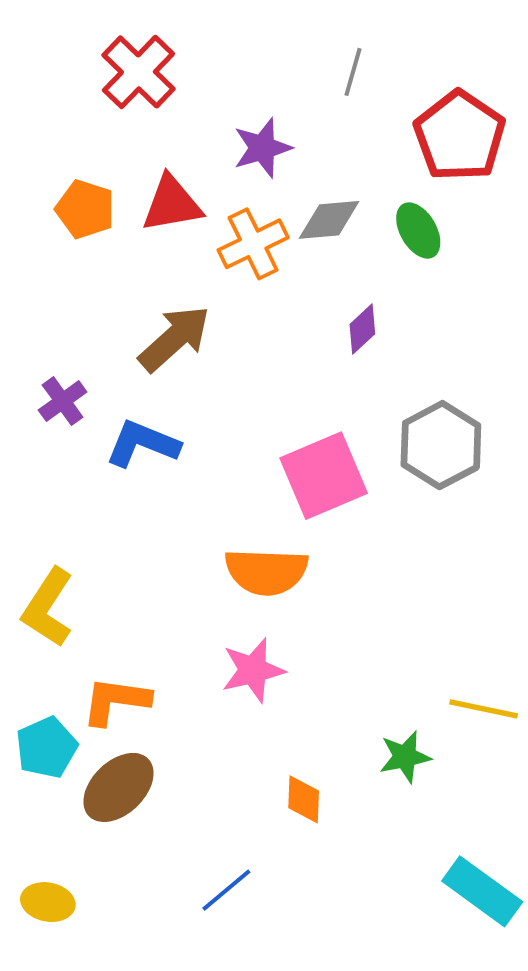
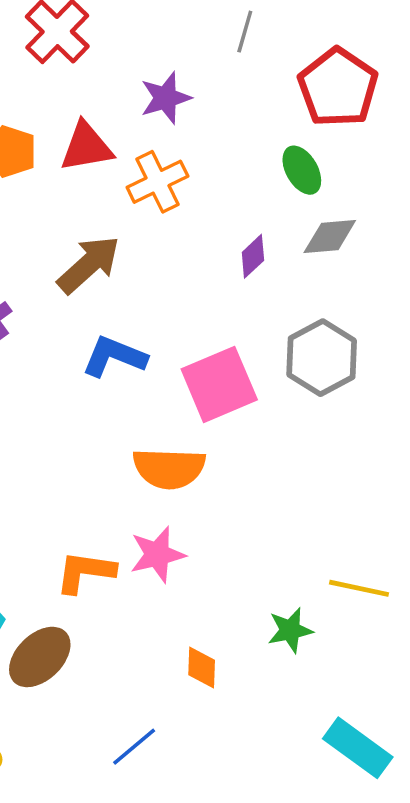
gray diamond: (329, 220) -> (330, 237), moved
blue L-shape: (142, 444) -> (114, 356), moved
orange L-shape: (116, 701) -> (85, 572), moved

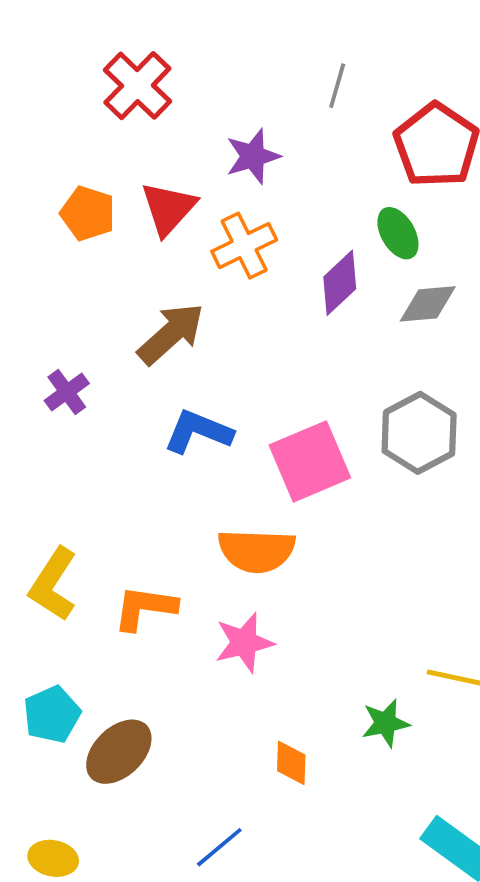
red triangle: (86, 147) -> (168, 208), turned -38
purple diamond: (253, 256) -> (340, 283), moved, size x1.4
orange L-shape: (85, 572) -> (145, 608), moved

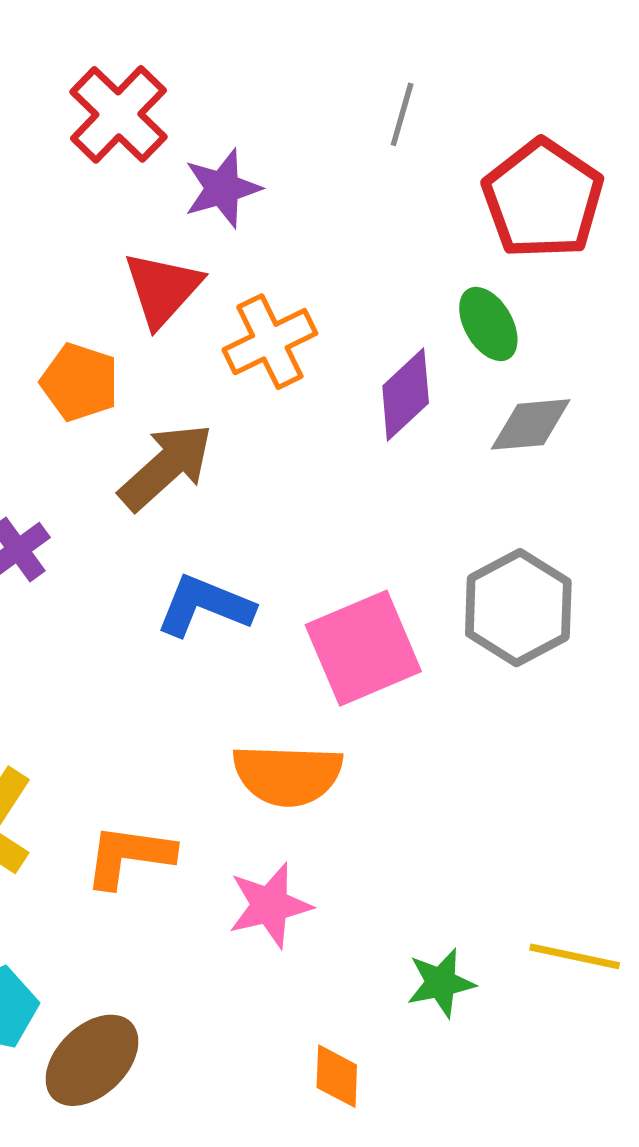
purple star: (253, 156) -> (222, 188), moved
orange pentagon: (88, 213) -> (80, 382), moved
green star: (386, 723) -> (441, 983), moved

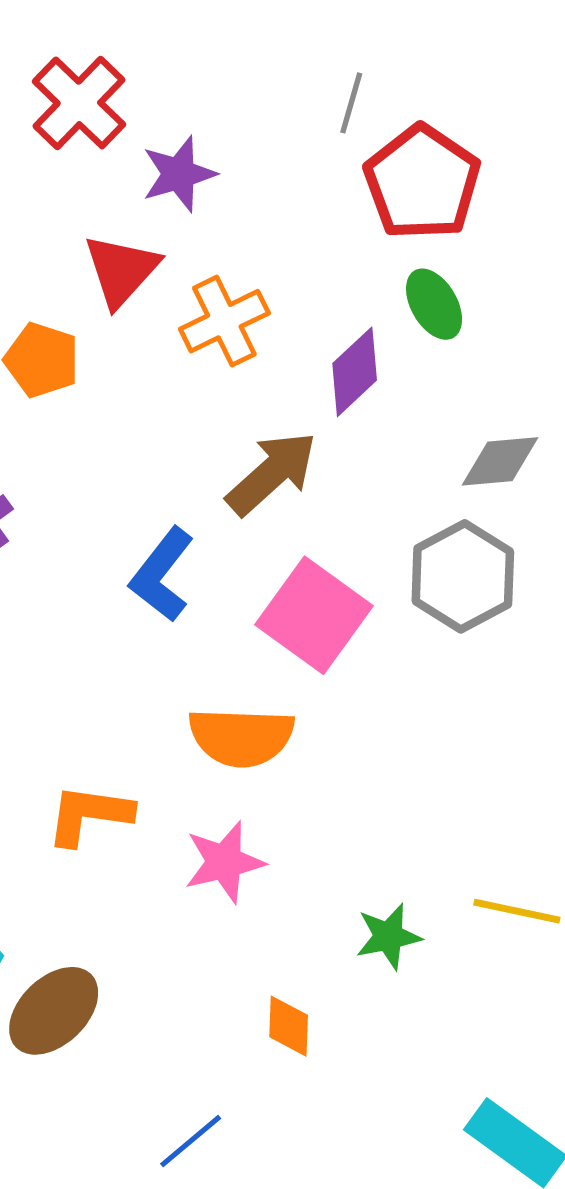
red pentagon: (543, 199) -> (422, 182), moved
gray diamond: (531, 424) -> (500, 461), moved
brown arrow: (166, 467) -> (272, 473), moved
blue L-shape: (205, 606) -> (162, 575), turned -74
pink square: (363, 648) -> (314, 615), turned -31

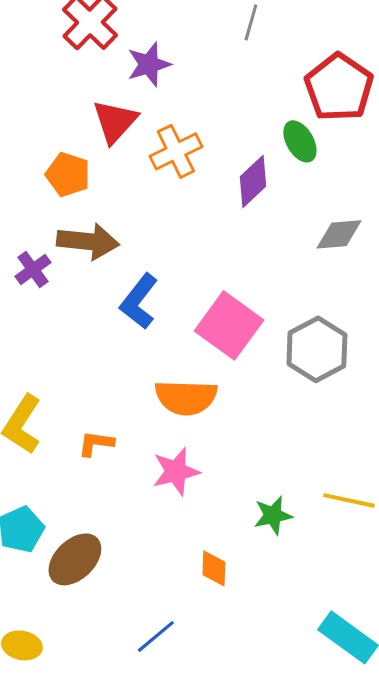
red pentagon: (422, 182) -> (339, 87), moved
brown arrow: (272, 473) -> (88, 241), moved, turned 48
gray hexagon: (463, 576) -> (317, 349), moved
orange L-shape: (89, 815) -> (96, 443), size x0.7

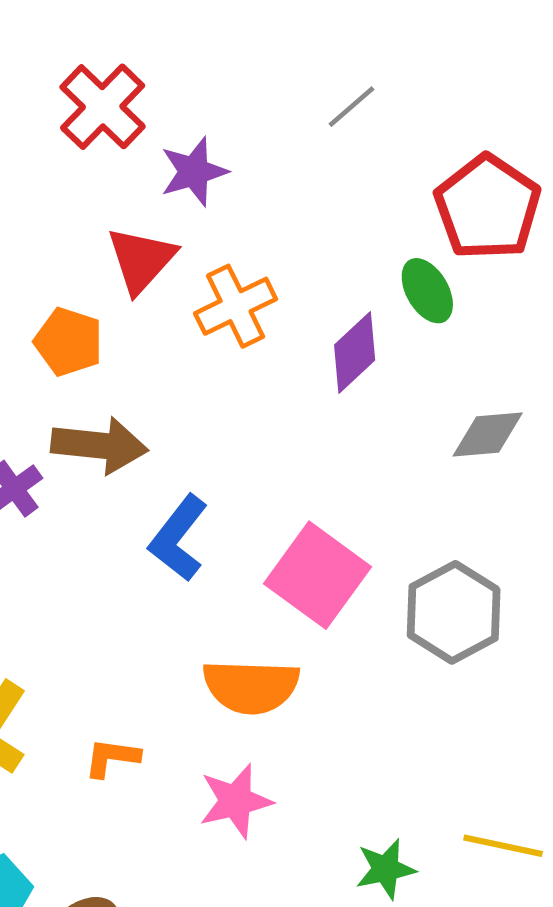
gray line: (251, 22) -> (352, 107), turned 33

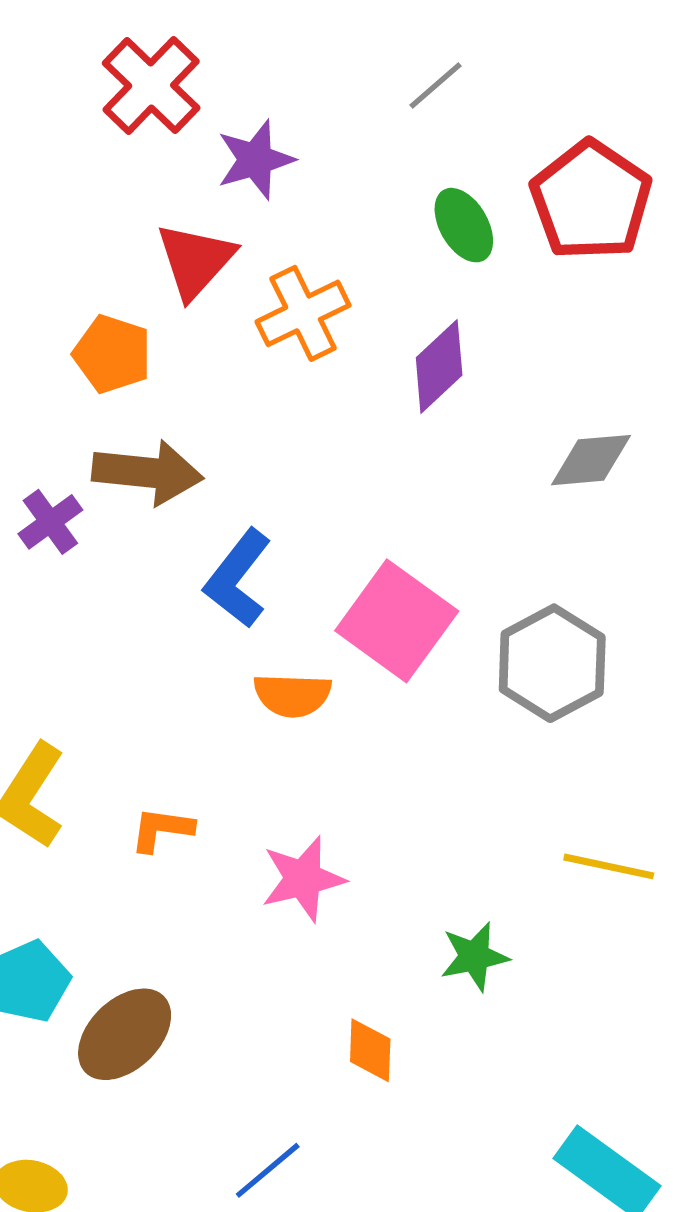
green ellipse: (427, 291) -> (464, 225), moved
orange semicircle: (251, 687) -> (292, 695), moved, size x0.7
yellow line: (503, 846) -> (609, 866), moved

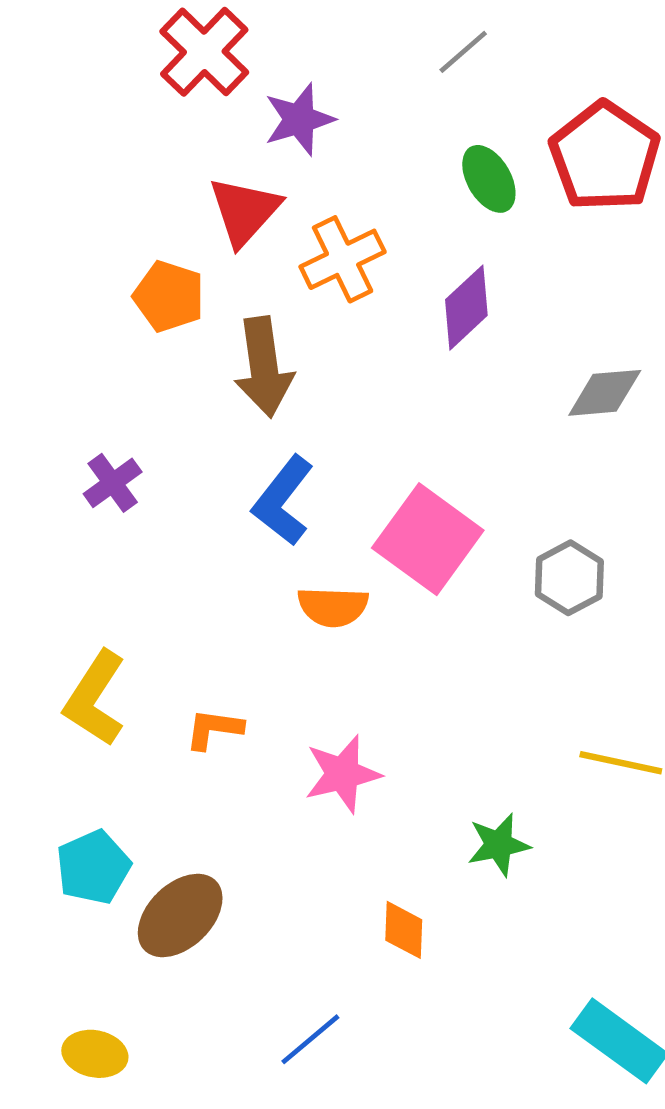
brown arrow: (148, 472) -> (264, 367), moved, turned 76
purple cross: (50, 522) -> (113, 483), moved
gray hexagon: (552, 663) -> (569, 578), size x0.7

